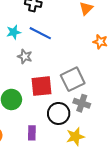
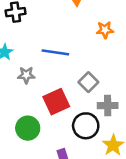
blue line: (40, 33) -> (55, 52), moved
gray square: (73, 79) -> (88, 82), size x0.7

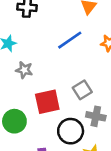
blue line: (55, 52) -> (70, 40), moved, turned -55

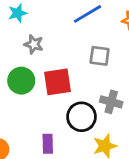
gray square: (82, 90) -> (100, 56), moved, turned 36
green circle: (14, 121) -> (21, 81), moved

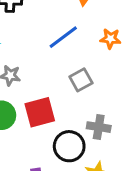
gray square: (100, 56) -> (81, 80), turned -30

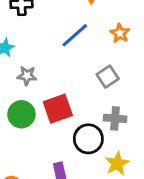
orange star: (110, 39) -> (120, 33), turned 30
gray square: (81, 80) -> (108, 77), moved

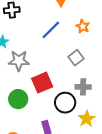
gray star: (27, 76) -> (19, 61), size x1.5
green circle: (21, 114) -> (18, 99), moved

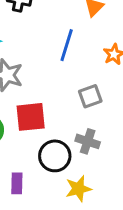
blue line: (51, 30) -> (67, 45), turned -45

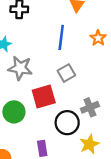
gray square: (90, 96) -> (66, 73), moved
gray cross: (88, 141) -> (90, 107), turned -30

